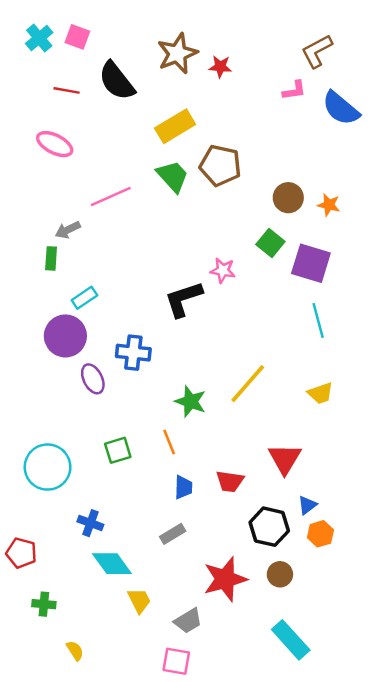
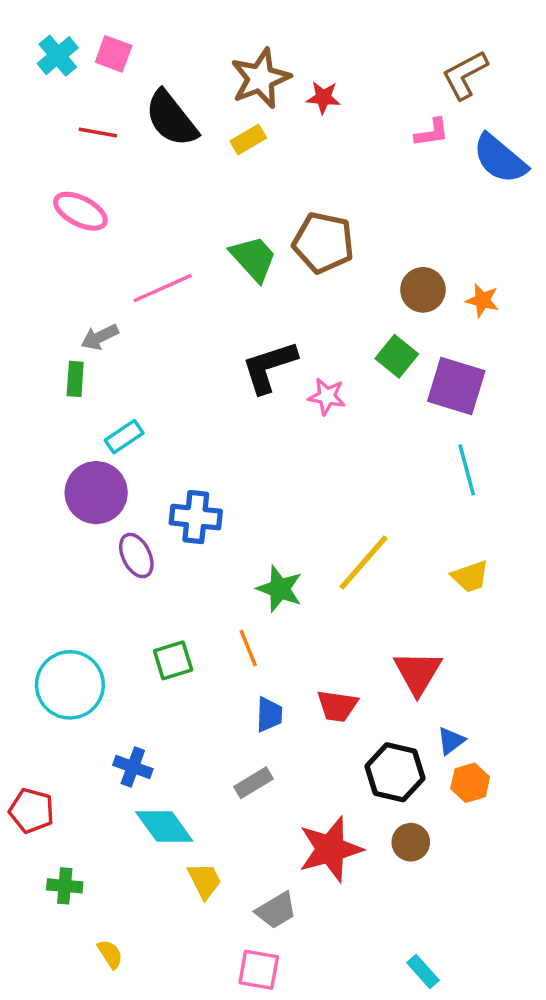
yellow rectangle: (175, 126) -> (248, 140), moved, size x0.6
black L-shape: (183, 299) -> (269, 367), moved
cyan rectangle: (291, 640) -> (423, 972), moved, size x0.6

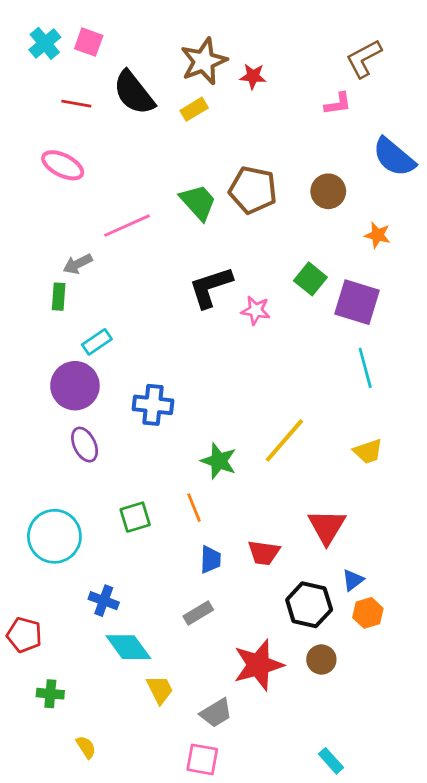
blue semicircle: (500, 159) -> (394, 157), moved
brown circle: (423, 290) -> (328, 191), moved
purple ellipse: (136, 556) -> (85, 445), moved

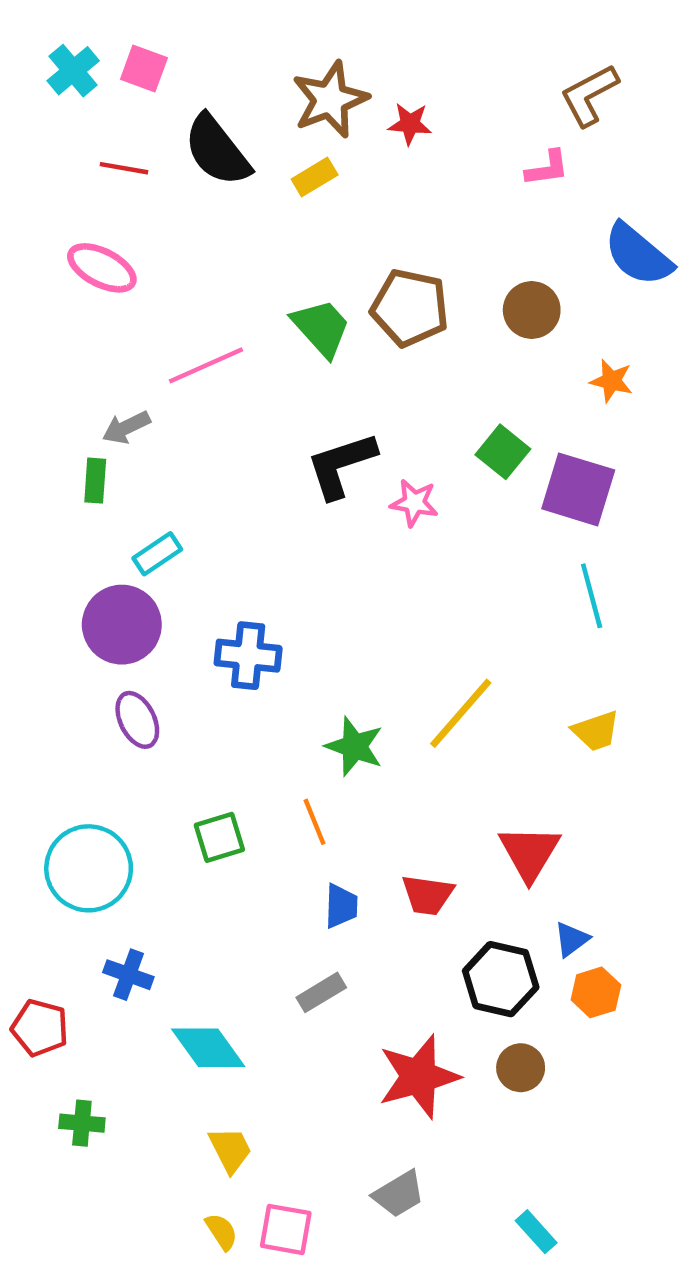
blue cross: (104, 601) -> (128, 975), moved
yellow trapezoid: (160, 690) -> (230, 1150), moved
gray trapezoid: (216, 713) -> (399, 1194), moved
yellow semicircle: (86, 747) -> (222, 1232), moved
pink square: (202, 759) -> (286, 1229), moved

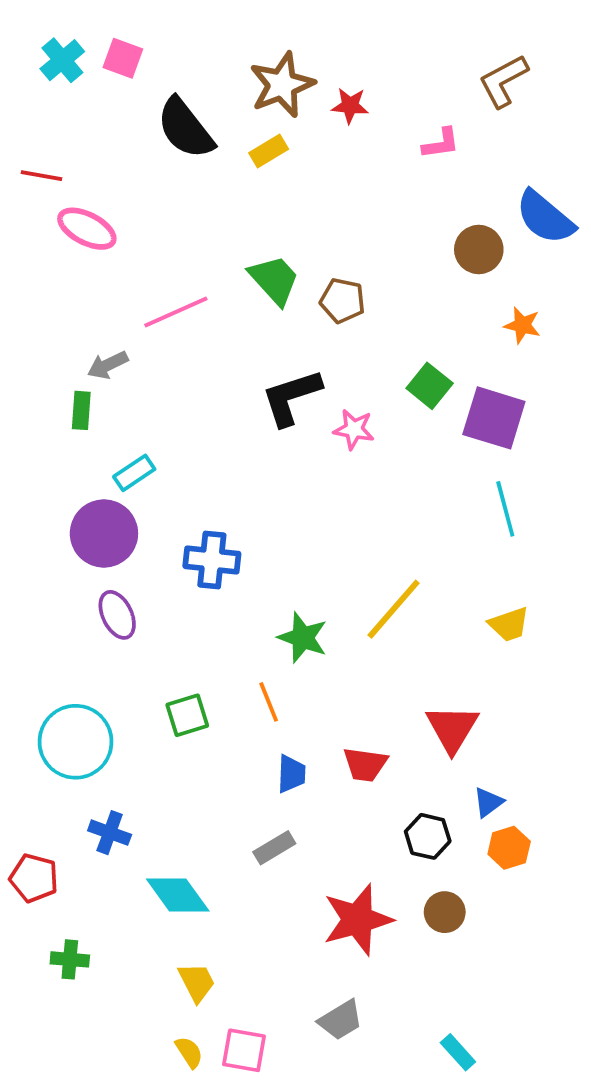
red line: (124, 168) -> (41, 176), moved
pink L-shape: (547, 168) -> (441, 143), moved
brown pentagon: (410, 308) -> (342, 301), moved, size x0.7
brown circle: (532, 310) -> (479, 249), moved
black hexagon: (501, 979) -> (428, 836), size x0.7

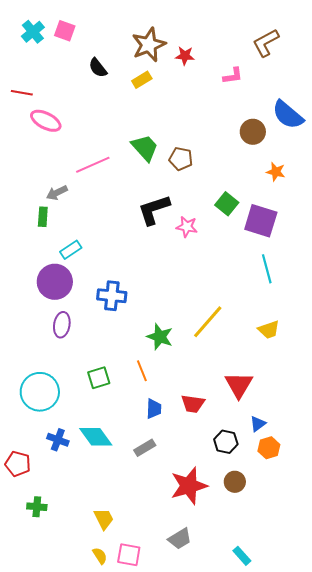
black semicircle: (185, 128) -> (98, 68), size x0.6
purple ellipse: (117, 615) -> (62, 325), turned 35
cyan diamond: (178, 895) -> (96, 437), moved

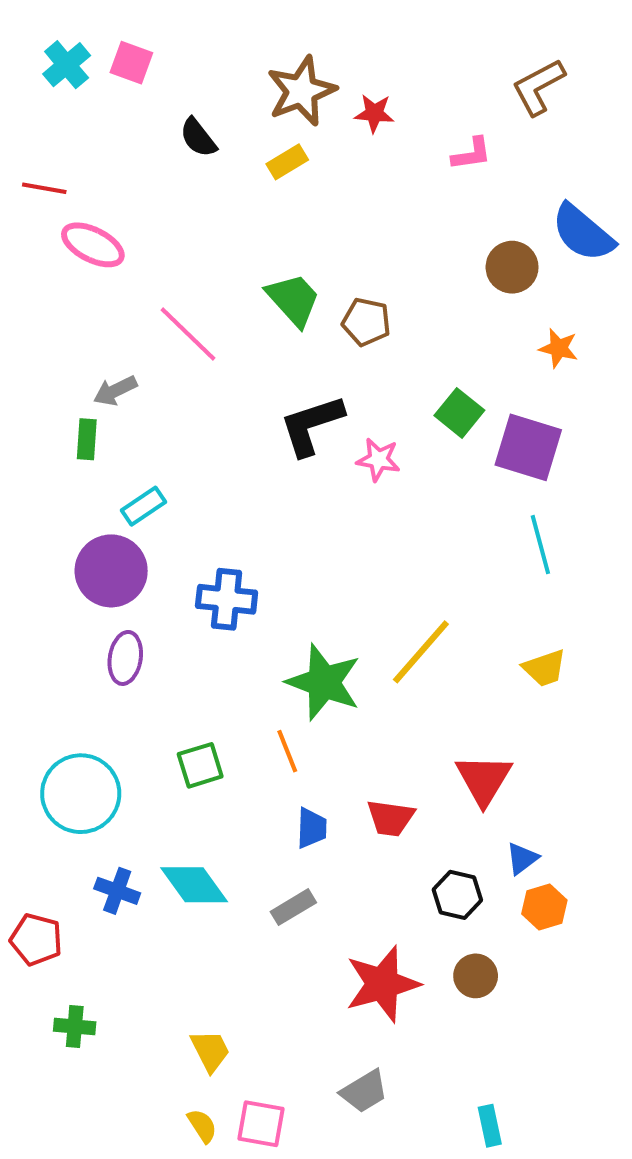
pink line: (93, 165) -> (188, 334), turned 68
green star: (160, 337) -> (324, 682), size x1.4
cyan rectangle: (242, 556) -> (490, 1126), turned 30

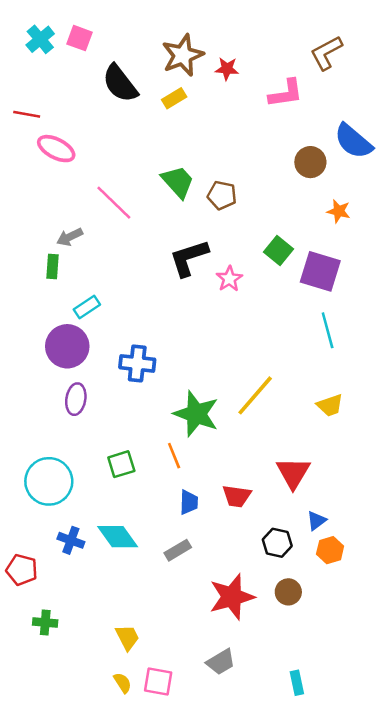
black semicircle: (198, 138) -> (120, 84), size x1.6
pink L-shape: (472, 154) -> (286, 93), size x1.4
pink star: (378, 460) -> (229, 279), turned 30

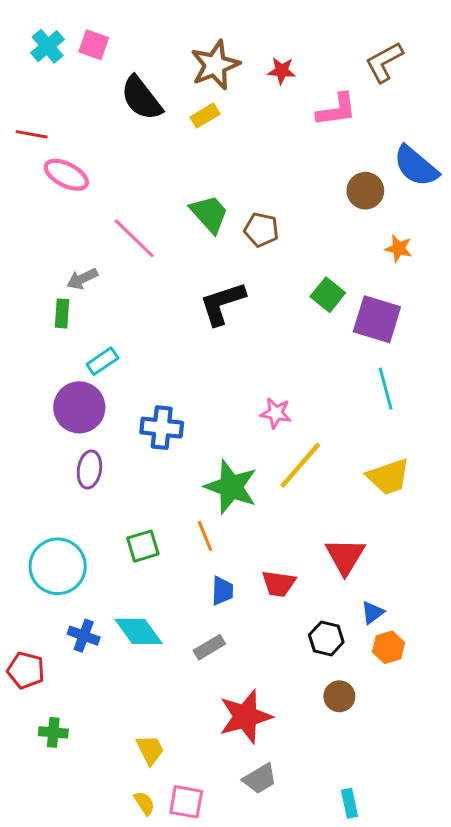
red star: (227, 69) -> (282, 71), moved
pink star: (229, 279) -> (276, 413), moved, turned -30
yellow trapezoid: (330, 405) -> (388, 477), size x1.4
red star: (232, 597) -> (245, 717), moved

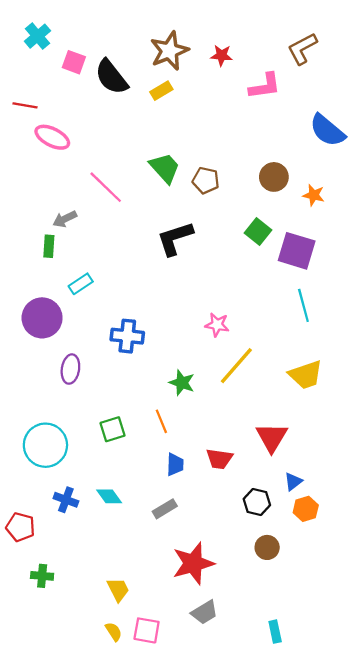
pink square: (94, 45) -> (74, 62), moved
brown circle: (365, 191) -> (274, 177), moved
purple circle: (79, 407) -> (42, 318), moved
green star: (231, 487) -> (182, 383), size x0.6
cyan diamond: (139, 631) -> (109, 496), size x0.7

